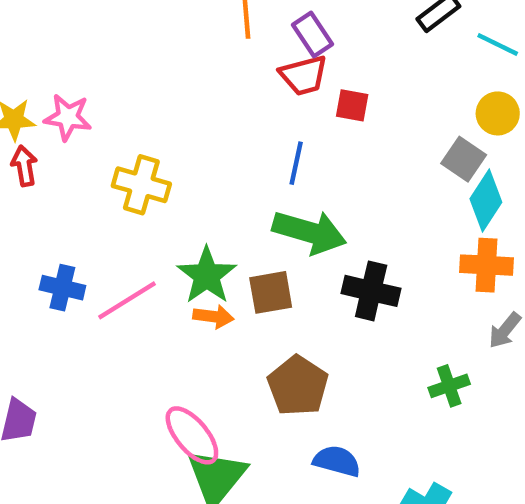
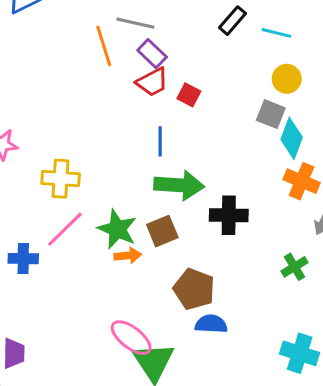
red square: (352, 105) -> (189, 95), turned 30
orange cross: (486, 265) -> (302, 181), turned 32
pink line: (127, 300) -> (65, 229), moved
blue semicircle: (337, 461) -> (211, 324), moved

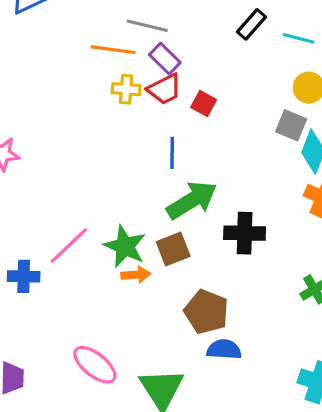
orange line: (104, 46) -> (113, 50), turned -66
yellow cross: (61, 179) -> (126, 89), moved, size x0.7
green arrow: (179, 185) -> (192, 200), turned -36
pink ellipse: (131, 338) -> (95, 365), moved

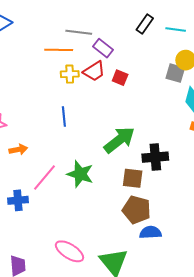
purple rectangle: (165, 59) -> (103, 48), moved
gray square: (291, 125) -> (175, 73), moved
blue line: (172, 153) -> (64, 116), moved
brown square: (173, 249) -> (133, 178), moved, turned 35
orange arrow: (136, 275) -> (18, 149), moved

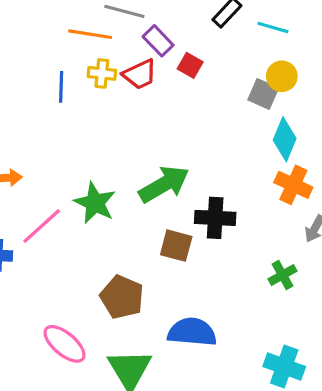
red square: (120, 78) -> (190, 65), moved
blue line: (64, 116) -> (61, 87), moved
green star: (80, 174) -> (95, 203), moved
brown pentagon: (137, 210) -> (122, 297), moved
blue semicircle: (150, 232) -> (192, 332), size x1.4

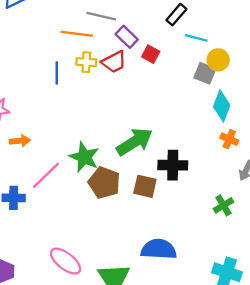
cyan line: (273, 28) -> (196, 38), moved
orange cross: (293, 185) -> (229, 139), size x0.7
brown pentagon: (122, 297) -> (104, 183), moved

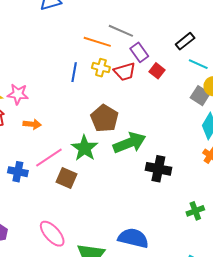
brown pentagon: (104, 183) -> (104, 118), moved
brown square: (145, 186) -> (66, 178), moved

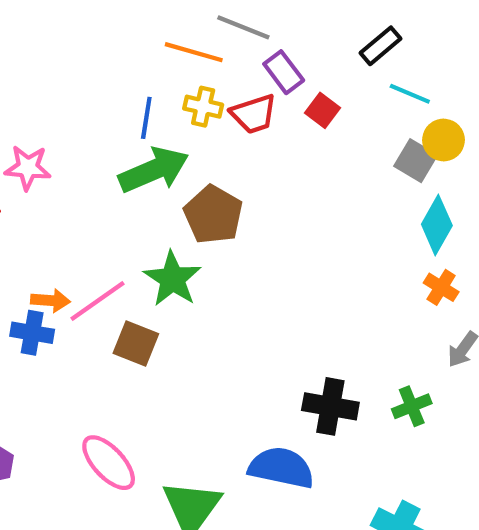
orange arrow: (32, 124) -> (50, 300), moved
green arrow: (130, 143) -> (154, 170), moved
black cross: (158, 169) -> (330, 406), moved

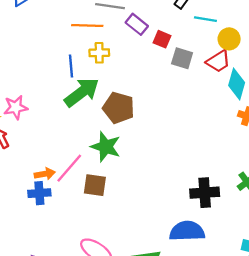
red trapezoid: (254, 114) -> (218, 61), moved
gray square: (416, 161) -> (182, 58), moved

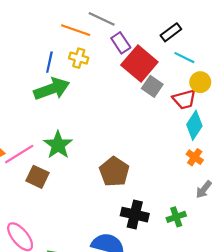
red square: (162, 39) -> (139, 63), size x2.0
brown pentagon: (119, 108) -> (114, 172), moved

